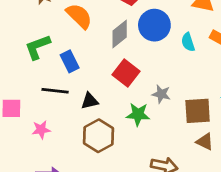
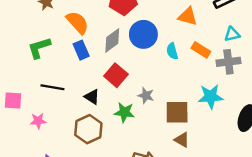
blue rectangle: (70, 61) -> (81, 50), moved
black triangle: (90, 101) -> (92, 97), moved, turned 42

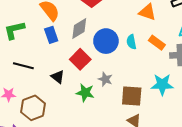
blue circle: (143, 34) -> (106, 41), moved
brown hexagon: (88, 129) -> (33, 108), moved

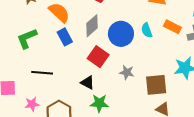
black triangle: (58, 77) -> (88, 83), moved
green star: (85, 93) -> (99, 103), moved

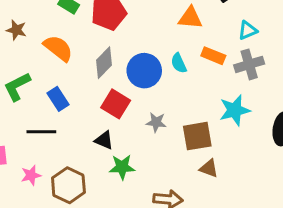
blue rectangle: (65, 37) -> (58, 99), moved

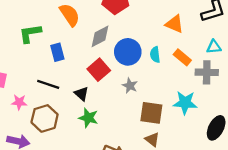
gray star: (156, 122) -> (130, 86), moved
black line: (41, 132) -> (48, 84), moved

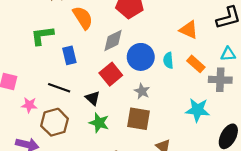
brown square: (151, 113) -> (138, 119), moved

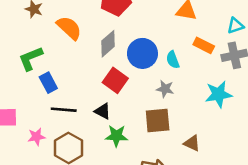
blue rectangle: (69, 55) -> (48, 83), moved
cyan semicircle: (168, 60) -> (173, 60), moved
gray star: (142, 91) -> (165, 89), moved

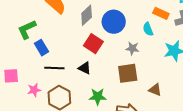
cyan semicircle: (173, 60) -> (148, 29), moved
green star: (116, 136) -> (98, 97), moved

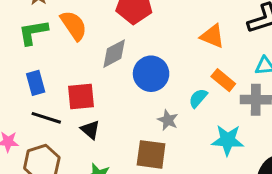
green L-shape: (27, 29) -> (33, 32), moved
cyan semicircle: (148, 29) -> (198, 98), turned 48
red square: (93, 44) -> (81, 96), moved, turned 36

